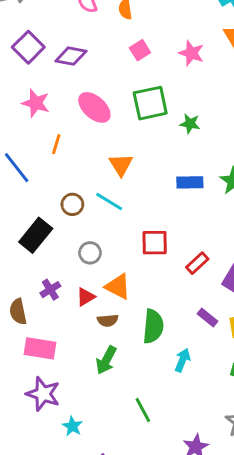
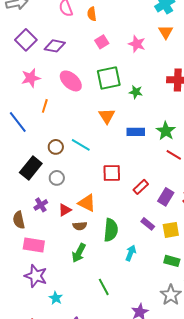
pink star: (36, 103) -> (31, 78), turned -30
orange triangle: (121, 165) -> (107, 116), moved
gray circle: (90, 253) -> (57, 178), moved

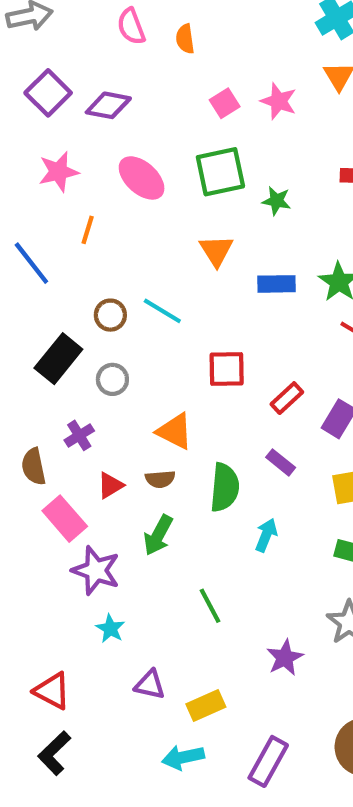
pink square: (102, 42) -> (225, 103), moved
red triangle: (65, 210) -> (110, 485), moved
purple rectangle: (148, 224) -> (281, 462), moved
pink rectangle: (34, 245) -> (65, 519), turned 40
purple star: (36, 276) -> (96, 570), moved

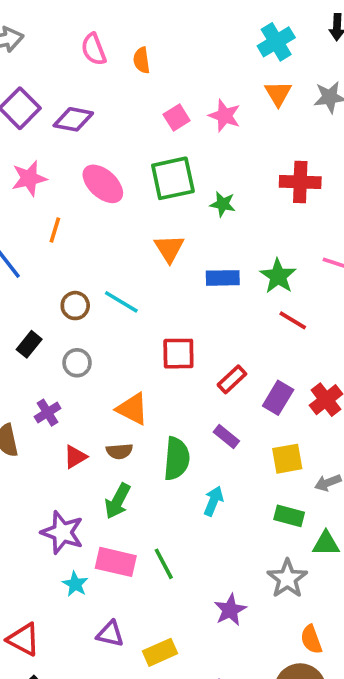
black rectangle: (58, 359) -> (29, 344), size x0.6
pink rectangle: (65, 519) -> (116, 562), moved, turned -36

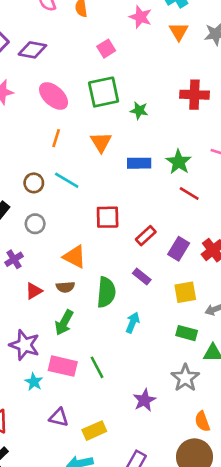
pink star: (225, 116) -> (140, 17), moved
orange line: (55, 230) -> (56, 138), moved

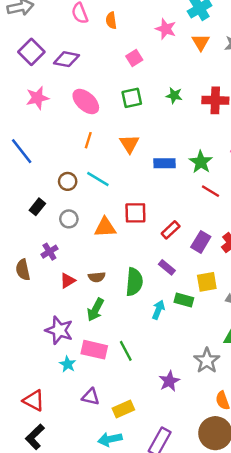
green square: (104, 92) -> (132, 98), size x0.7
green star: (139, 110) -> (174, 95), moved
orange triangle: (75, 257) -> (105, 227), moved, turned -30
green rectangle: (187, 333) -> (184, 300), moved

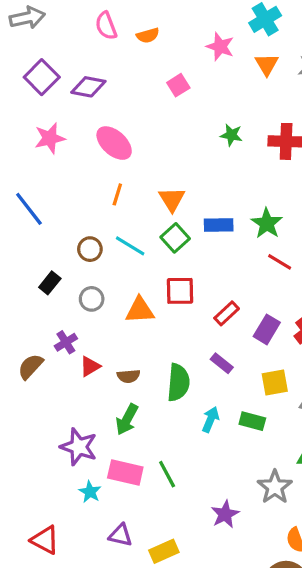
orange semicircle: (111, 20) -> (148, 35), turned -98
green square: (132, 98) -> (175, 238), moved, turned -30
brown semicircle: (23, 270) -> (30, 366), turned 55
red triangle: (68, 281) -> (90, 366), moved
green rectangle: (184, 300) -> (252, 421), moved

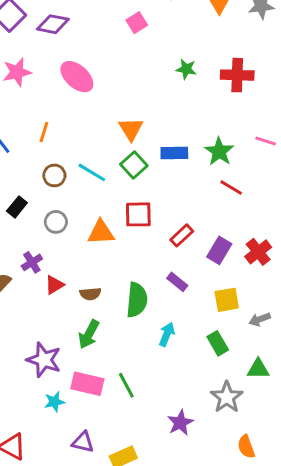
orange line: (117, 194) -> (44, 132), moved
green rectangle: (252, 421) -> (218, 343), moved, turned 45
cyan star: (90, 492) -> (54, 402), turned 30

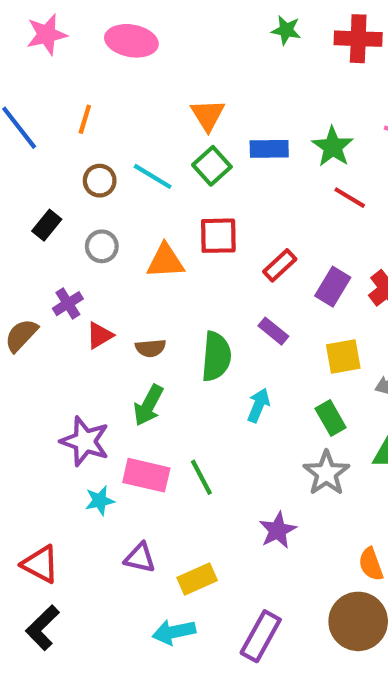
pink ellipse: (77, 77) -> (131, 41), turned -32
gray star: (227, 397) -> (326, 473), moved

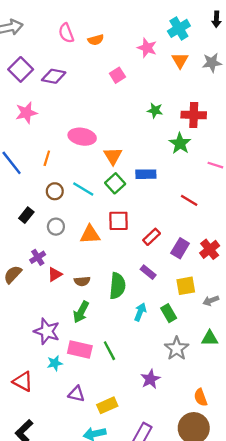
pink ellipse: (131, 41) -> (82, 137), moved
green star: (333, 147) -> (180, 143), moved
green rectangle: (331, 418) -> (169, 313), moved
red triangle: (40, 564) -> (23, 381), moved

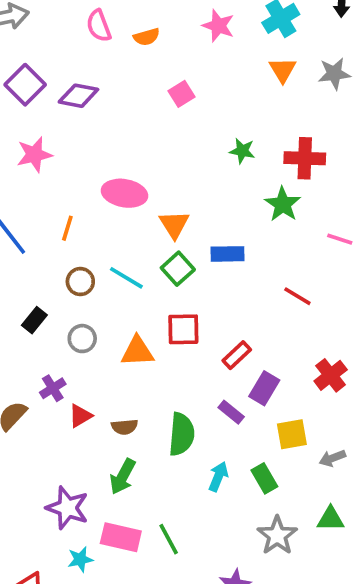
pink star: (147, 48) -> (218, 26), moved
purple rectangle: (180, 248) -> (264, 388), moved

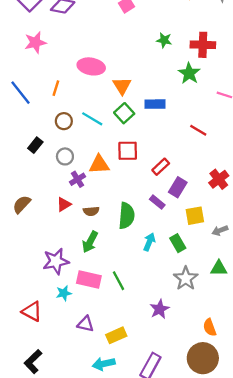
purple cross: (53, 388) -> (77, 179), moved
purple star: (67, 508) -> (56, 261), turned -30

